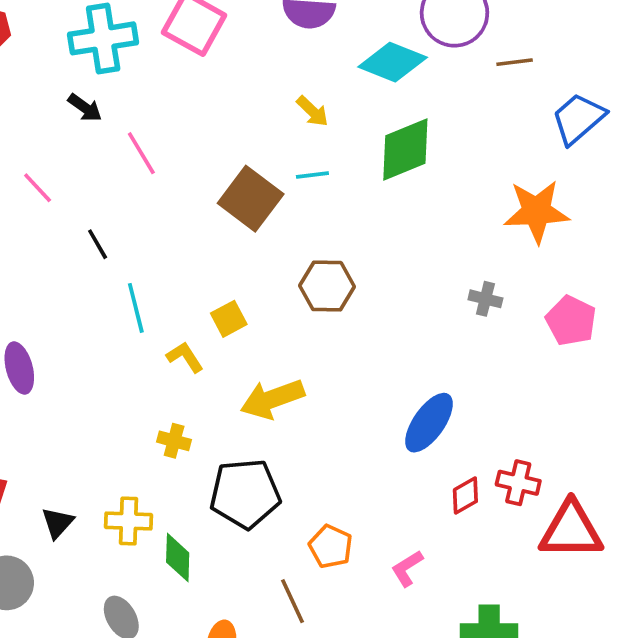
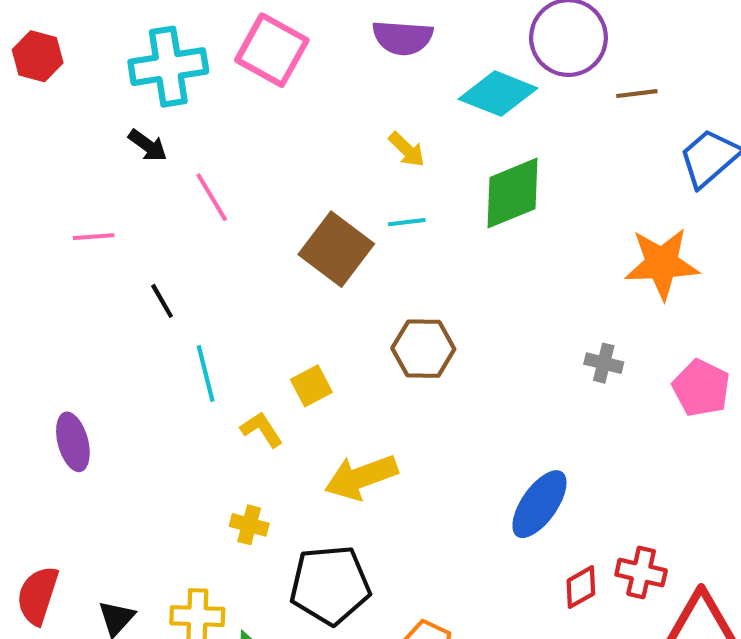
pink line: (38, 188) -> (94, 237), turned -51

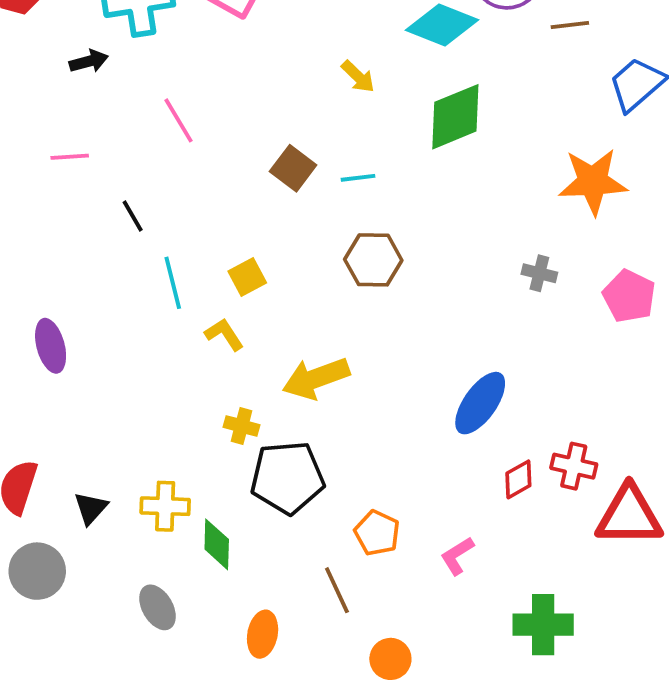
black arrow: (148, 145) -> (89, 61), moved, turned -51
cyan line: (407, 222) -> (358, 178), moved
brown square: (336, 249) -> (293, 168), size x0.7
yellow square: (311, 386) -> (247, 277), moved
yellow cross: (249, 525) -> (242, 426), moved

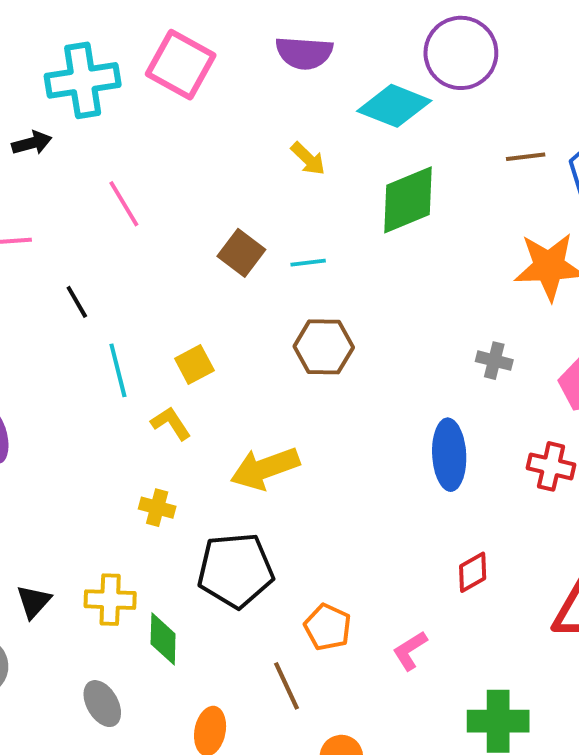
brown line: (570, 25) -> (526, 157), moved
blue ellipse: (480, 403) -> (449, 455), moved, turned -38
yellow cross: (242, 426) -> (157, 508), moved
red cross: (574, 466) -> (551, 466), moved

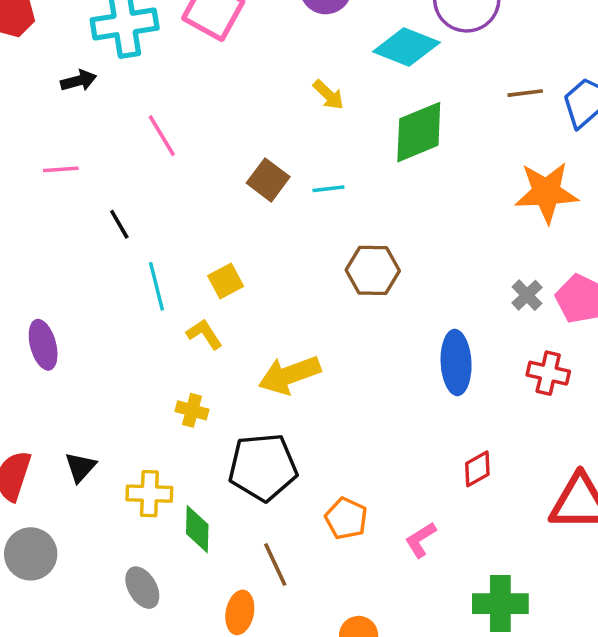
brown hexagon: (324, 347) -> (373, 270), moved
gray cross: (494, 361) -> (527, 295), moved, turned 32
black triangle: (34, 602) -> (80, 467), moved
brown line: (287, 686) -> (275, 565), moved

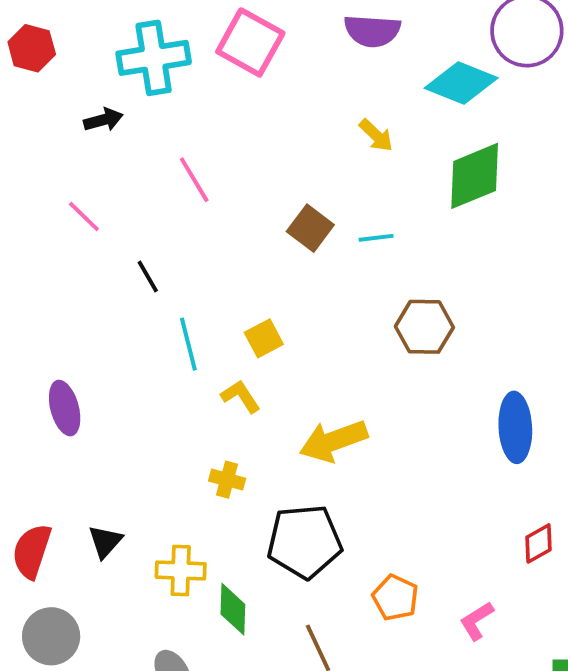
pink line: (61, 169) -> (84, 217), turned 48

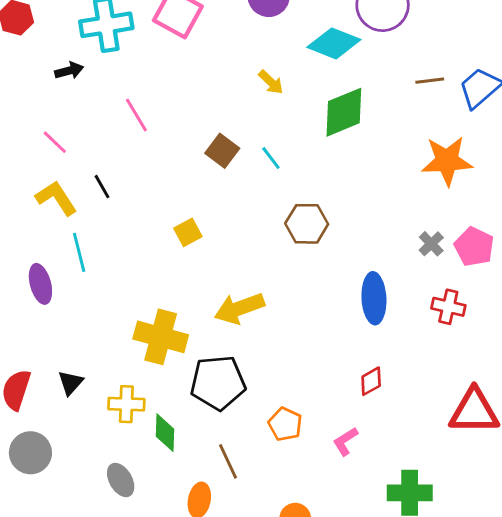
cyan line: (376, 238) -> (271, 158), turned 60
cyan line: (188, 344) -> (79, 252), moved
yellow L-shape: (241, 396) -> (56, 198), moved, size x1.4
yellow cross: (227, 480) -> (161, 337), size x2.0
red diamond: (539, 543) -> (371, 381), moved

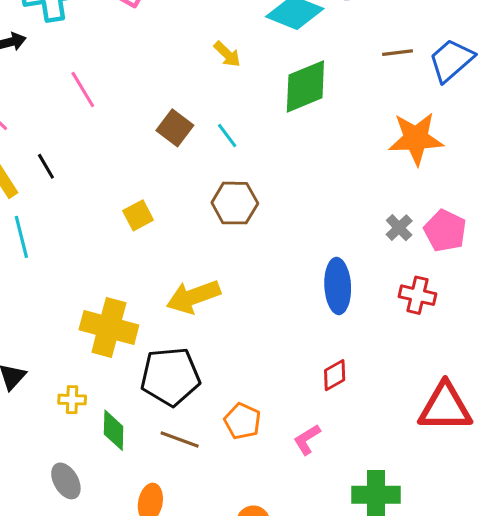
brown hexagon: (307, 224) -> (235, 203), moved
yellow cross: (126, 404) -> (72, 400), size x0.7
brown line: (228, 461) -> (180, 440), moved, turned -45

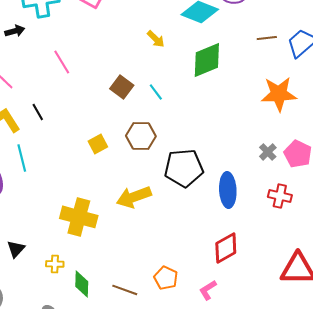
brown hexagon: (235, 203) -> (141, 136), moved
red diamond: (335, 375) -> (226, 248), size x1.5
black pentagon: (170, 377) -> (184, 168), moved

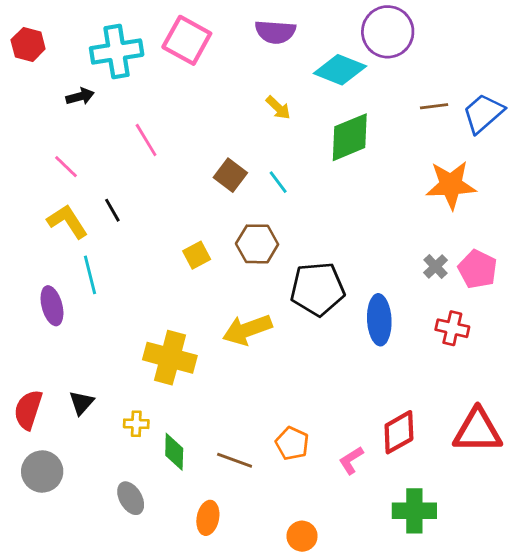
red diamond: (226, 248) -> (399, 432), moved

